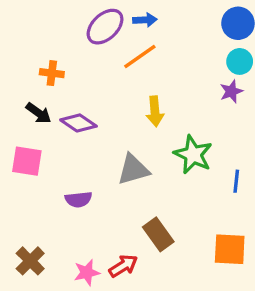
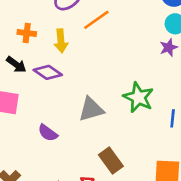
yellow arrow: (155, 111) -> (61, 41), moved
purple semicircle: (78, 199) -> (48, 133), turned 42

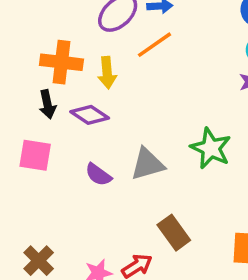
orange cross: (27, 33) -> (61, 62), size x1.6
black arrow: (16, 65) -> (47, 104), turned 42
purple semicircle: (48, 133) -> (98, 175), moved

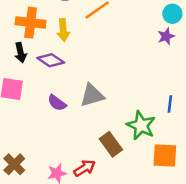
green star: (211, 148) -> (141, 125), moved

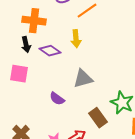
yellow arrow: (63, 30) -> (76, 39), moved
purple semicircle: (57, 103) -> (57, 99), moved

